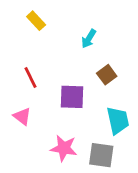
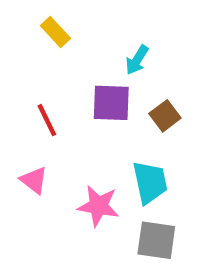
purple square: (72, 97) -> (111, 103), moved
cyan trapezoid: (118, 120) -> (150, 182), moved
pink star: (64, 148) -> (98, 206), moved

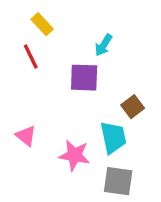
brown square: (165, 116) -> (133, 107), moved
red line: (47, 120) -> (31, 57), moved

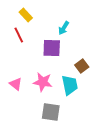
pink star: (74, 155) -> (43, 82), moved
gray square: (118, 181) -> (51, 112), moved

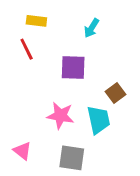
yellow rectangle: (26, 15) -> (36, 21), turned -40
cyan arrow: (64, 28) -> (91, 28), moved
pink triangle: (16, 84) -> (22, 151), moved

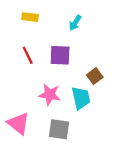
red line: (27, 49) -> (28, 55), moved
pink triangle: (22, 151) -> (18, 123), size x1.5

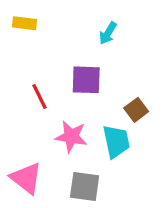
yellow rectangle: (30, 17) -> (25, 23), moved
red line: (28, 55) -> (40, 97), moved

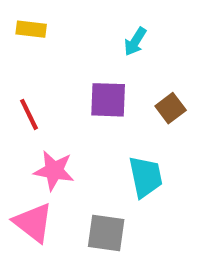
red line: (40, 97) -> (29, 114), moved
brown square: (136, 110) -> (171, 108), moved
pink star: (71, 136) -> (54, 171), moved

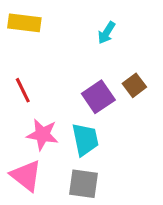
yellow rectangle: (31, 29) -> (24, 23), size x1.4
purple square: (108, 100) -> (98, 97), moved, turned -36
cyan trapezoid: (146, 177) -> (85, 139), moved

